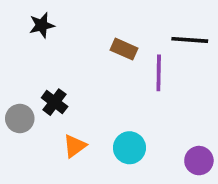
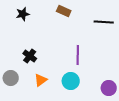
brown rectangle: (124, 49) -> (64, 11), moved
purple line: (159, 73) -> (78, 55), moved
gray circle: (20, 119) -> (11, 78), moved

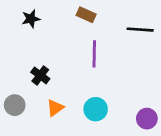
purple line: (78, 55) -> (94, 54), moved

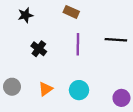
black line: (140, 30) -> (116, 40), moved
black cross: (40, 75) -> (39, 49), moved

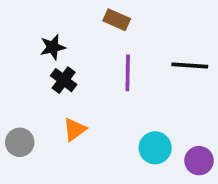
black star: (25, 15) -> (53, 47), moved
orange triangle: (46, 89) -> (75, 130), moved
cyan circle: (79, 90) -> (155, 148), moved

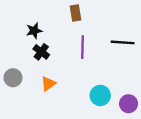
brown rectangle: (117, 20) -> (75, 13), turned 56
gray circle: (20, 142) -> (13, 78), moved

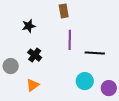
black line: (123, 42) -> (95, 53), moved
black cross: (41, 52) -> (35, 55), moved
orange triangle: (48, 84) -> (33, 85), moved

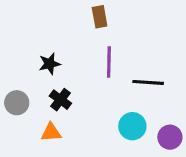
black star: (29, 26) -> (50, 64), moved
black cross: (35, 55) -> (60, 100), moved
orange triangle: (33, 85) -> (51, 132), turned 32

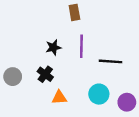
black star: (50, 64) -> (53, 47), moved
orange triangle: (51, 132) -> (59, 98), moved

